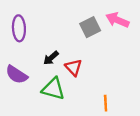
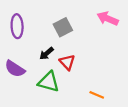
gray square: (90, 27) -> (63, 27), moved
orange line: (106, 103) -> (97, 95), turned -64

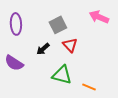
red triangle: (67, 62) -> (70, 45), moved
green triangle: (49, 82) -> (62, 75), moved

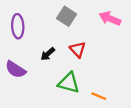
gray square: (58, 25) -> (67, 16), moved, turned -30

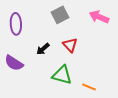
gray square: (67, 16) -> (60, 15), turned 30

